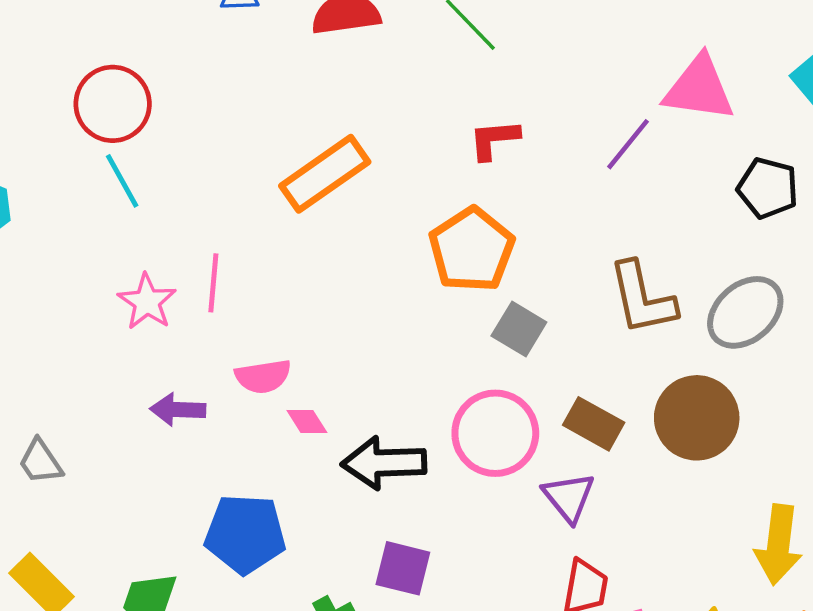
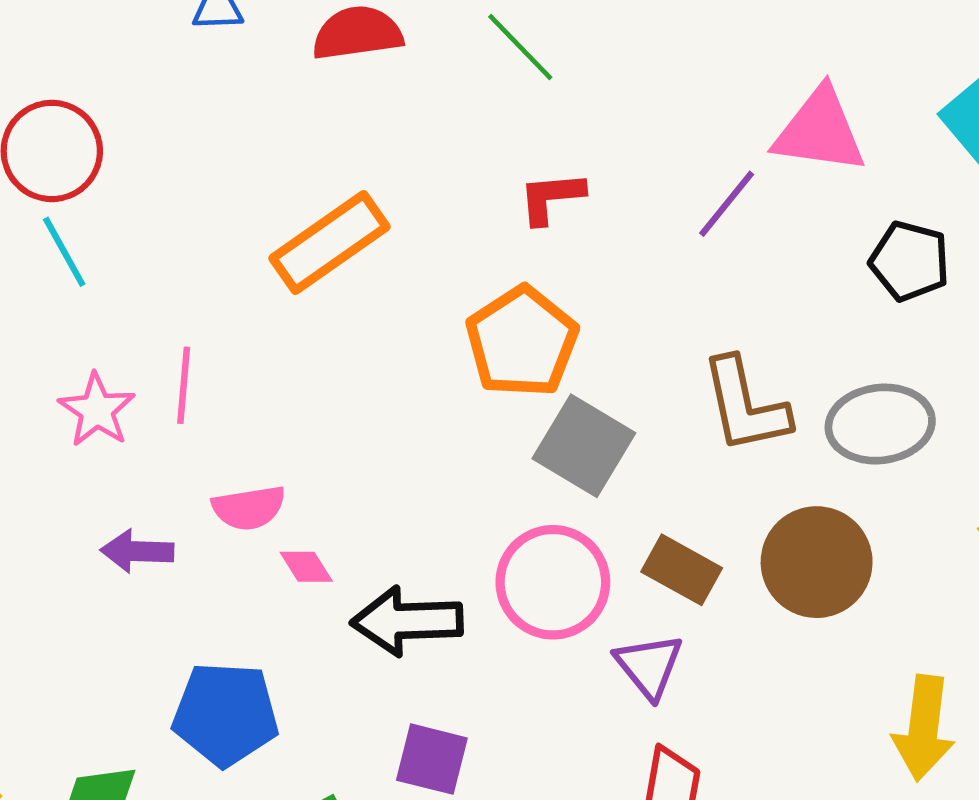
gray ellipse: (745, 312) -> (880, 424), turned 34
gray square: (519, 329) -> (584, 446), size x1.4

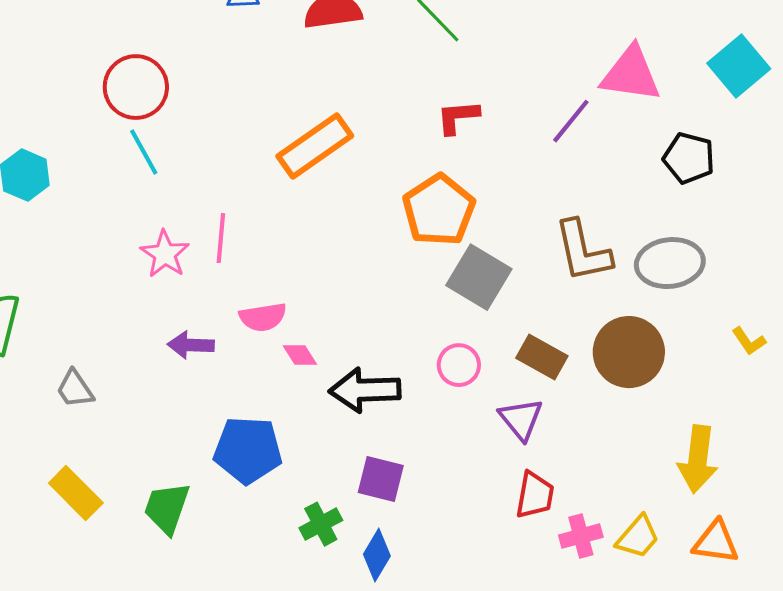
pink circle: (553, 582) -> (459, 365), size x0.6

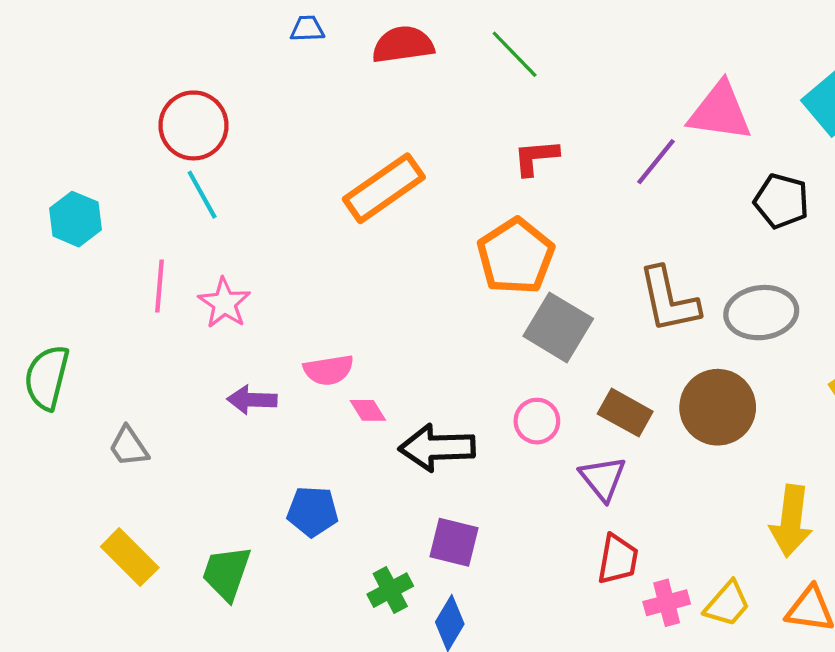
pink line: (221, 238) -> (159, 286), moved
blue pentagon: (248, 450) -> (313, 511), size x0.7

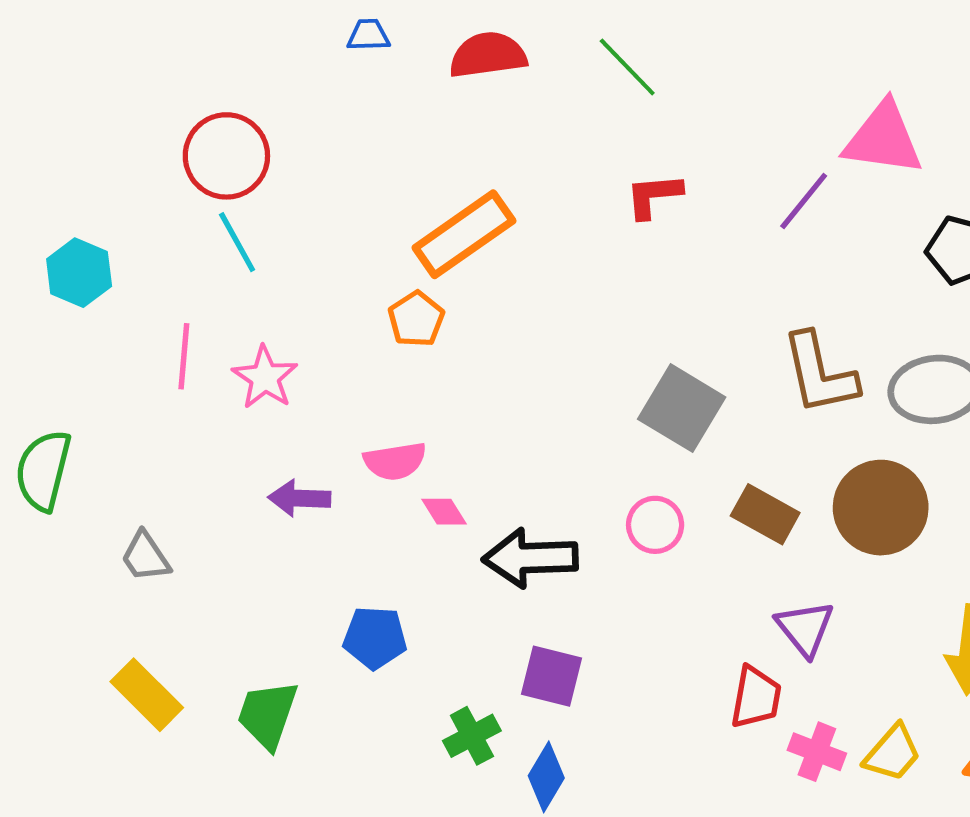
orange pentagon: (516, 256) -> (416, 319), moved, size x0.6
purple triangle: (603, 478) -> (805, 628), moved
pink cross: (667, 603) -> (817, 752), turned 36

